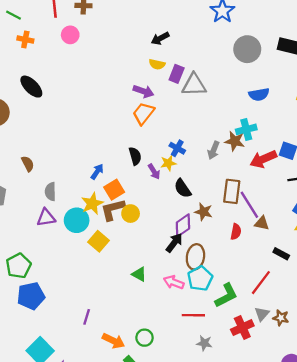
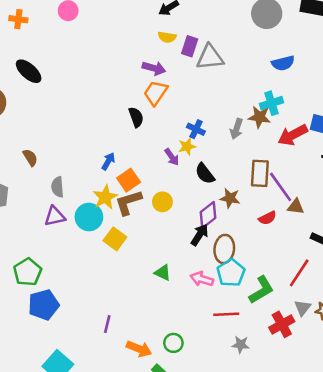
black semicircle: (135, 156) -> (136, 117), moved
yellow circle: (131, 214) -> (162, 202), moved
red semicircle: (236, 232) -> (267, 218), turned 56

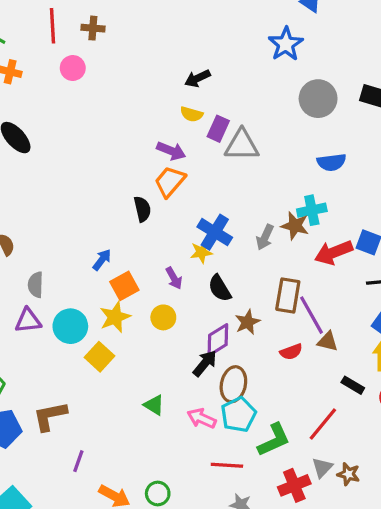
blue cross: (196, 129) -> (215, 232), size x1.5
purple arrow: (172, 157) -> (174, 278), moved
yellow star: (105, 197) -> (115, 317), moved
brown star: (230, 198) -> (247, 322), turned 30
brown L-shape: (128, 202) -> (50, 416), moved

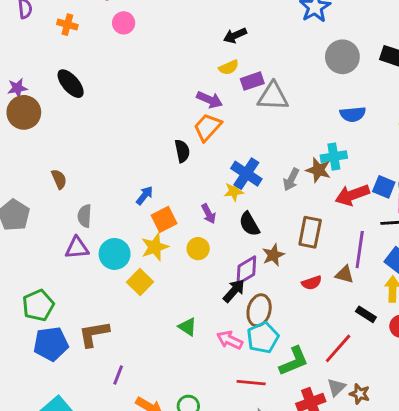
yellow semicircle: (192, 114) -> (229, 67), turned -42
purple rectangle: (218, 129) -> (252, 81), turned 45
purple line: (312, 315) -> (360, 250), moved, turned 36

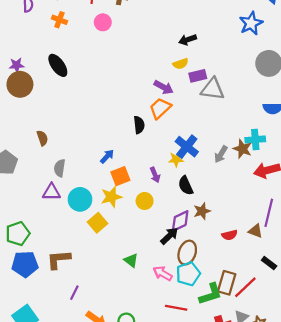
brown rectangle: (310, 232) -> (227, 283), moved

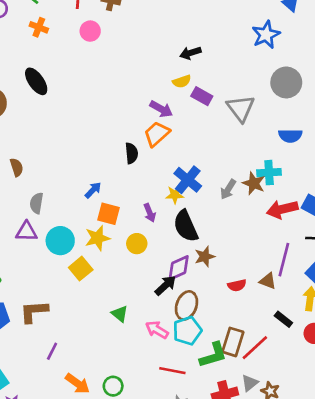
purple rectangle: (198, 76) -> (202, 96), turned 42
gray triangle: (213, 89) -> (241, 108), moved, turned 45
orange square: (120, 176) -> (109, 214), turned 36
black semicircle: (186, 186) -> (186, 226), size x1.4

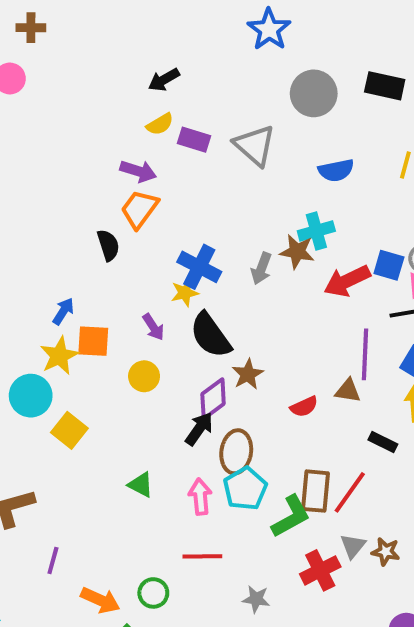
yellow star: (97, 238) -> (59, 356), moved
pink arrow: (157, 330) -> (200, 497), turned 65
red line: (172, 371) -> (202, 556), moved

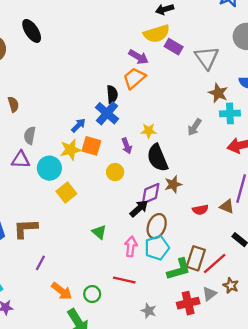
yellow semicircle: (160, 124) -> (157, 34), size x1.6
brown star: (297, 252) -> (218, 93), moved
blue cross: (199, 267) -> (107, 113), moved
brown star: (386, 552) -> (231, 285), moved

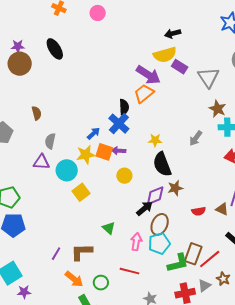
purple arrow: (138, 57) -> (148, 75), size x1.4
purple arrow: (127, 146) -> (119, 151), moved, turned 112
brown L-shape: (25, 228) -> (82, 252), moved

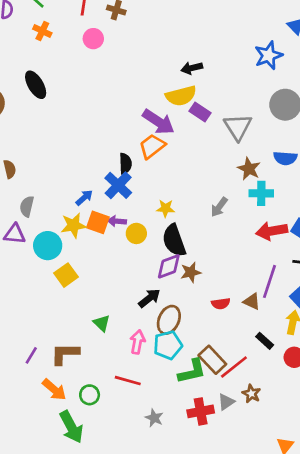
yellow circle: (124, 176) -> (136, 233), moved
purple diamond: (155, 196) -> (169, 266), moved
brown rectangle: (193, 254) -> (212, 360), turned -65

